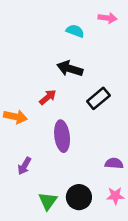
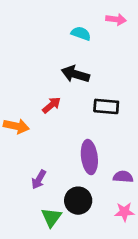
black rectangle: (98, 98) -> (106, 106), turned 45
purple ellipse: (62, 136) -> (89, 157), moved
purple arrow: (24, 166) -> (39, 180), moved
black circle: (79, 197) -> (78, 201), moved

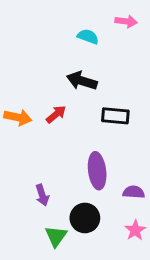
orange arrow: (16, 126) -> (18, 117), moved
purple arrow: (39, 180) -> (42, 195), turned -48
pink star: (124, 212) -> (135, 230), turned -30

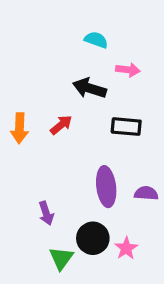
pink arrow: (126, 21) -> (128, 70), moved
orange arrow: (18, 117) -> (19, 128), turned 80
purple semicircle: (134, 192) -> (146, 193), moved
pink star: (135, 230) -> (126, 248), moved

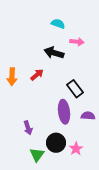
black rectangle: (126, 127) -> (75, 89), moved, turned 48

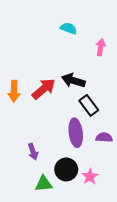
pink arrow: (77, 42) -> (101, 47), moved, turned -88
black arrow: (54, 53) -> (73, 81), moved
red arrow: (37, 75) -> (44, 89), size x1.5
green triangle: (37, 155) -> (44, 184), turned 49

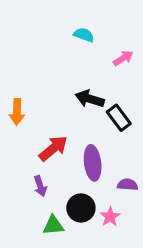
pink arrow: (101, 47) -> (123, 58), turned 49
red arrow: (44, 89) -> (53, 148), moved
black rectangle: (89, 105) -> (119, 118), moved
purple semicircle: (104, 137) -> (128, 185), moved

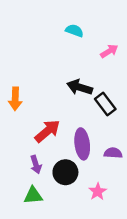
purple semicircle: (128, 185) -> (113, 153), moved
black circle: (81, 208) -> (65, 172), moved
green triangle: (53, 225) -> (33, 195), moved

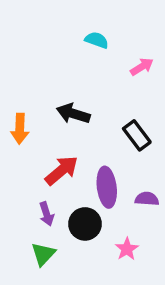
black arrow: (80, 87) -> (73, 114), moved
green triangle: (33, 195) -> (43, 254), turned -42

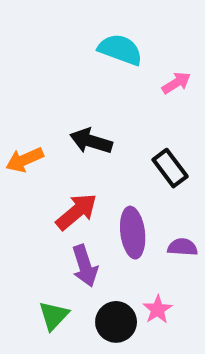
cyan semicircle: (97, 40) -> (120, 50), size x1.5
orange arrow: (20, 129) -> (25, 160), turned 64
purple arrow: (47, 214) -> (85, 266), moved, size x1.4
black circle: (85, 224) -> (116, 322), moved

